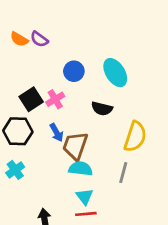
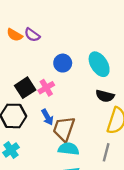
black semicircle: (102, 109) -> (105, 96), moved

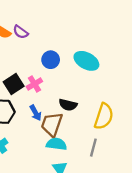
cyan ellipse: (99, 64) -> (86, 61), turned -30
black semicircle: (105, 96) -> (68, 105), moved

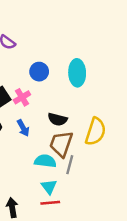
cyan ellipse: (86, 61) -> (77, 73), turned 60
brown trapezoid: (52, 124) -> (61, 144), moved
gray line: (93, 148) -> (70, 165), moved

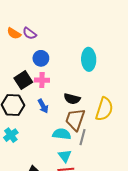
blue circle: (39, 72) -> (41, 58), moved
pink cross: (22, 97) -> (42, 80), turned 32

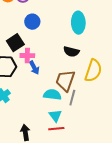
pink cross: (42, 80) -> (27, 56), moved
black semicircle: (72, 99) -> (71, 52), moved

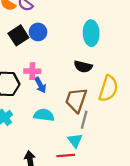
black square: (15, 43) -> (18, 35), moved
cyan semicircle: (52, 95) -> (44, 115), moved
cyan triangle: (55, 116) -> (75, 140), moved

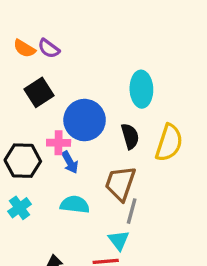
blue circle: (38, 32) -> (85, 120), moved, size x1.6
black semicircle: (83, 67) -> (130, 136), turned -120
yellow semicircle: (108, 89) -> (169, 143), moved

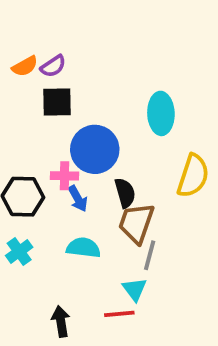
orange semicircle: (24, 48) -> (25, 66), turned -60
purple semicircle: (49, 48) -> (53, 66), turned -70
black square: (39, 92) -> (57, 102), moved, turned 32
black semicircle: (130, 136) -> (125, 193), moved

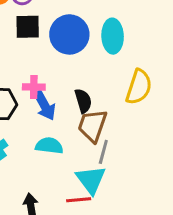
blue circle: (95, 149) -> (69, 34), moved
blue arrow: (78, 199) -> (45, 106), size x1.4
cyan triangle: (134, 289) -> (91, 180), size x1.5

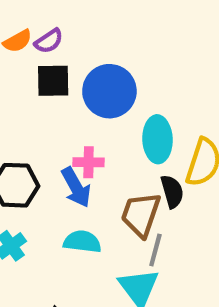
cyan ellipse: (113, 36) -> (158, 139), moved
pink cross: (34, 87) -> (89, 162), moved
black semicircle: (83, 101) -> (172, 191), moved

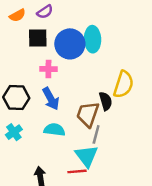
purple semicircle: (49, 41) -> (45, 12), moved
cyan ellipse: (158, 139) -> (93, 39), moved
pink cross: (89, 162) -> (48, 69), moved

